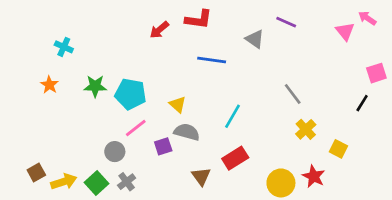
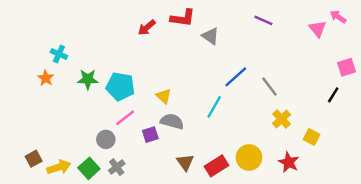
gray triangle: (255, 39) -> (210, 36), moved
cyan cross: (64, 47) -> (59, 54), moved
blue line: (212, 60) -> (236, 77), moved, turned -50
red rectangle: (235, 158) -> (217, 166), moved
yellow circle: (281, 183) -> (249, 157), moved

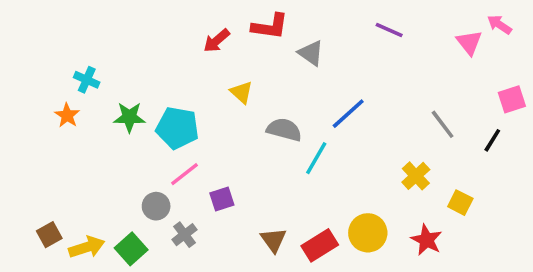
gray line: (269, 86) -> (443, 124), moved
yellow triangle: (164, 96) -> (241, 92), moved
gray semicircle: (172, 121) -> (284, 130), moved
gray cross: (117, 167) -> (185, 235), moved

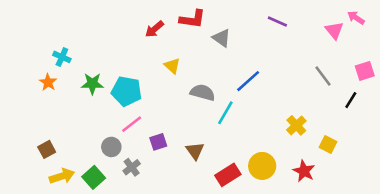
gray line: (443, 124) -> (323, 76), moved
brown square: (49, 235) -> (47, 149), moved
brown triangle: (273, 240) -> (195, 151), moved

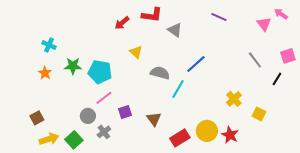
orange star: (48, 82) -> (45, 73), moved
red star: (304, 171) -> (230, 135), moved

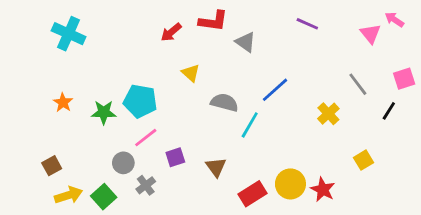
cyan cross: (49, 45) -> (69, 34), moved, size x1.6
green star: (73, 66) -> (104, 112), moved
yellow cross: (234, 99) -> (328, 114), moved
yellow square: (259, 114) -> (363, 160), turned 32

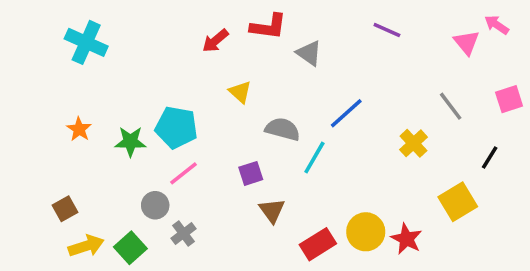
black line: (389, 111) -> (490, 157), moved
purple square: (175, 157) -> (251, 173), moved
yellow square: (363, 160) -> (458, 202), size x1.5

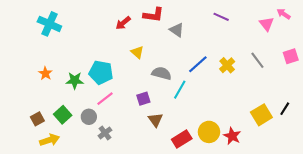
yellow cross: (413, 143) -> (227, 65), moved
black line: (490, 157) -> (285, 109), moved
green square: (130, 248) -> (63, 115), moved

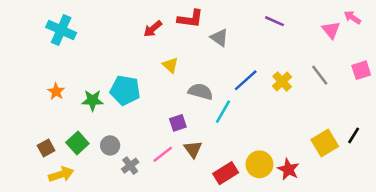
pink line: (105, 99) -> (163, 154), moved

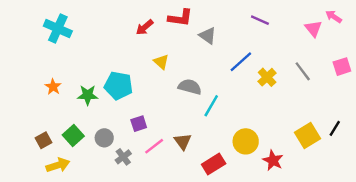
blue line: (246, 80) -> (241, 62), moved
purple square: (178, 123) -> (139, 124), moved
yellow circle: (259, 164) -> (246, 141), moved

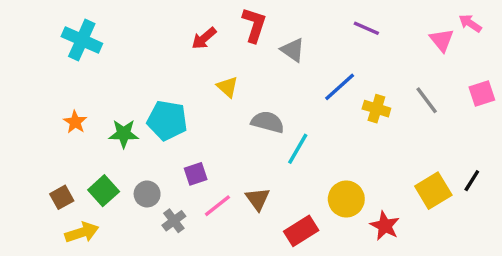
red L-shape: (180, 18) -> (254, 25), turned -80
yellow cross: (267, 77) -> (376, 109), turned -30

